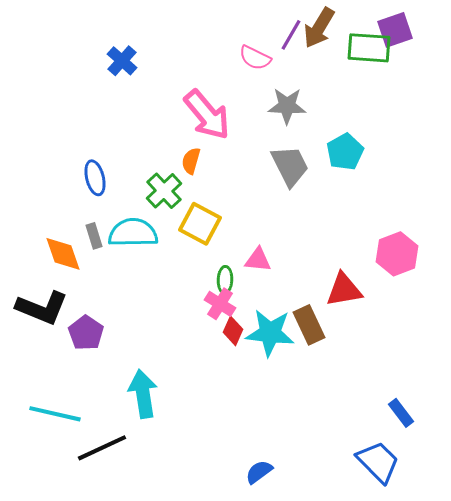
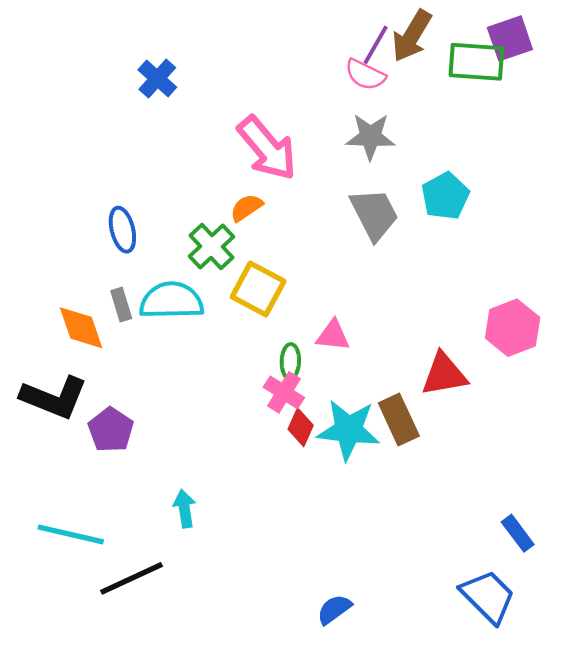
pink semicircle: (255, 58) -> (365, 75), moved
orange semicircle: (191, 161) -> (246, 208), turned 40
cyan arrow: (143, 394) -> (184, 509), size x0.6

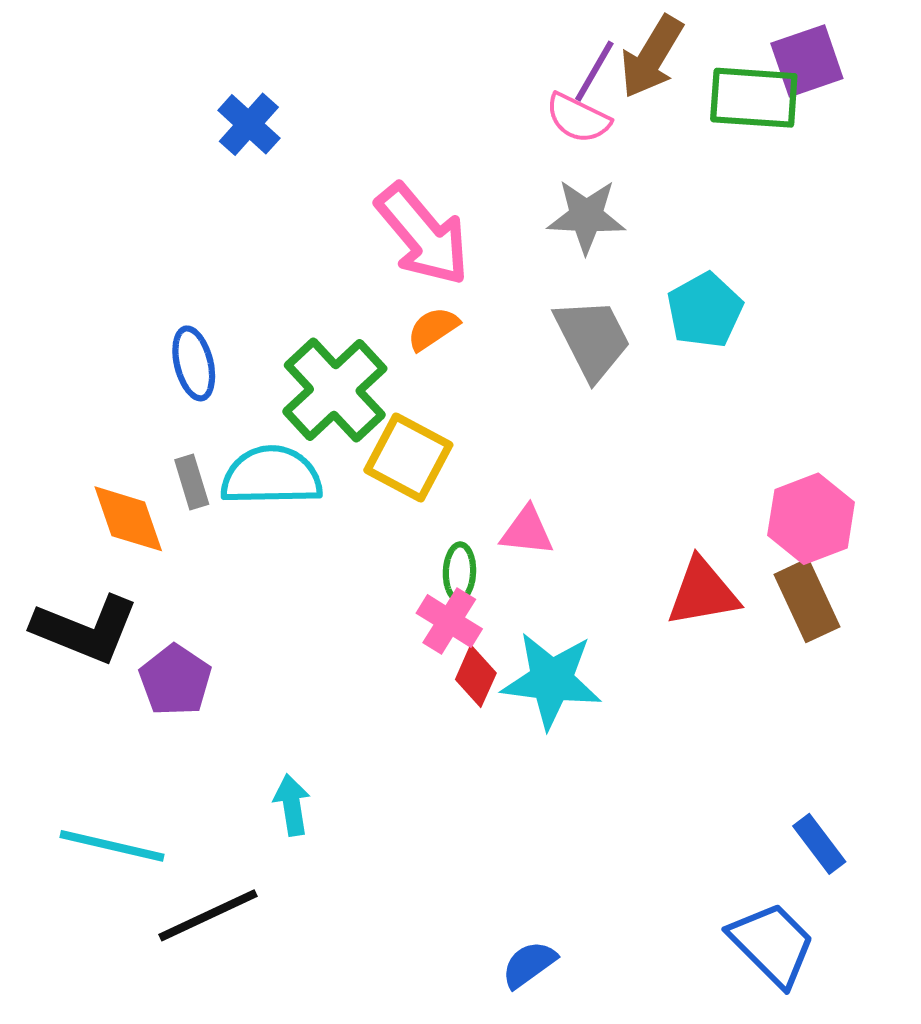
orange semicircle: (246, 208) -> (433, 329), moved
green cross: (212, 246) -> (335, 390), size x1.4
brown rectangle: (399, 419) -> (807, 601), moved

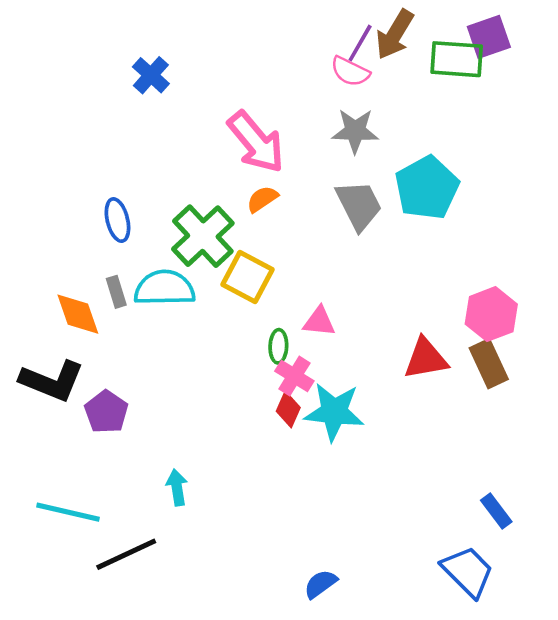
cyan pentagon: (705, 310) -> (427, 188), size x1.4
pink cross: (449, 621) -> (294, 376), moved

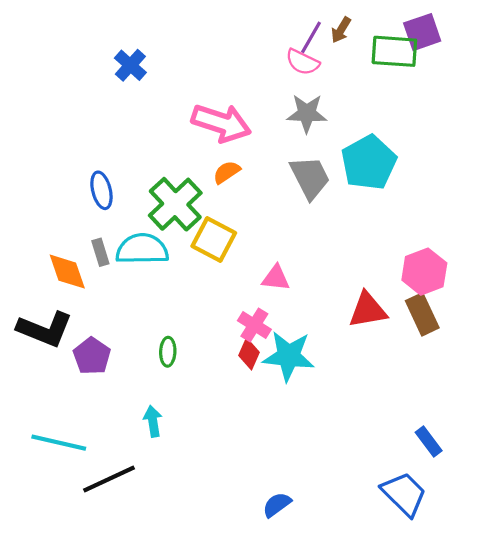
brown arrow: (395, 34) -> (341, 30), size x0.6
pink arrow: (256, 142) -> (221, 123), turned -32
green ellipse: (278, 346) -> (168, 352), moved

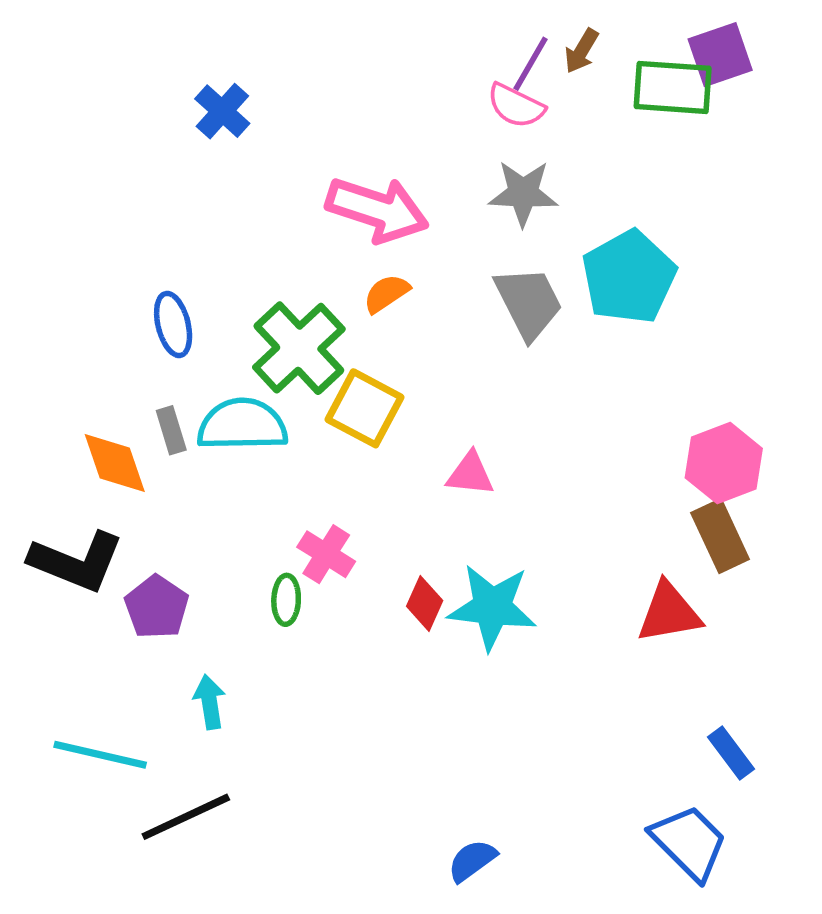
red triangle: (368, 310) -> (669, 613), moved
pink cross: (254, 325) -> (326, 554), moved
cyan arrow: (153, 421) -> (210, 702), moved

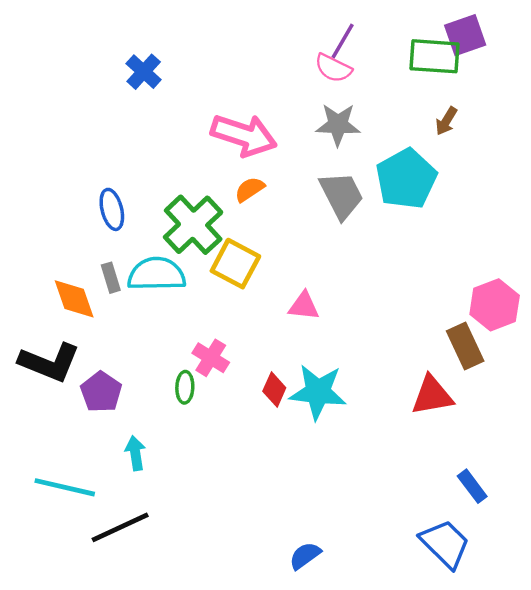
brown arrow: (581, 51) -> (446, 121), moved
pink hexagon: (724, 463) -> (495, 305), moved

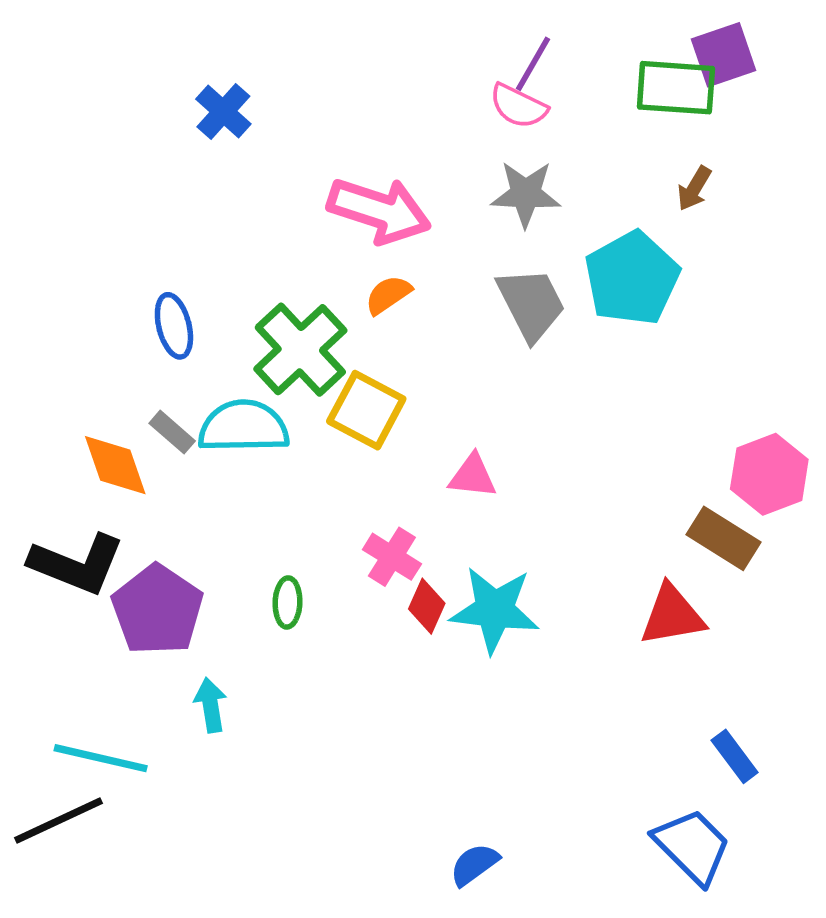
gray rectangle: (111, 278) -> (172, 432), turned -32
brown rectangle: (465, 346) -> (724, 538), turned -33
pink cross: (211, 358) -> (392, 557), moved
purple pentagon: (101, 392) -> (157, 610), size x1.4
black line: (120, 527) -> (59, 820), moved

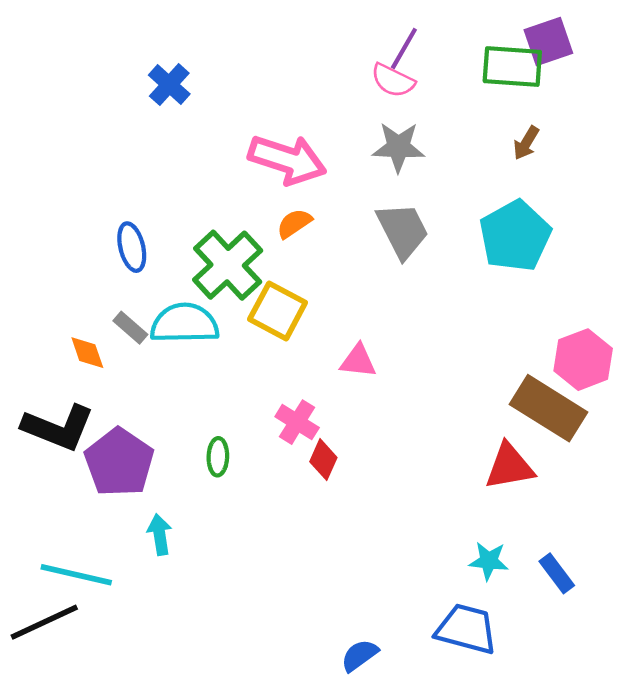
cyan pentagon: (632, 278) -> (515, 236), moved
orange diamond: (115, 465) -> (87, 353), size x0.7
brown rectangle: (724, 538) -> (548, 408), size x1.4
cyan star: (495, 610) -> (489, 561), moved, size x0.6
blue trapezoid: (692, 846) -> (466, 629), moved, turned -30

